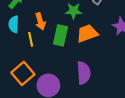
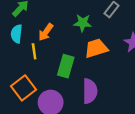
orange arrow: (40, 21) -> (46, 32), turned 49
green rectangle: (61, 35) -> (66, 66), moved

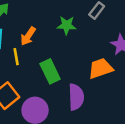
orange trapezoid: (96, 48) -> (101, 68), moved
green rectangle: (66, 66) -> (50, 71), turned -40

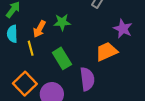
green star: (67, 25) -> (62, 22), moved

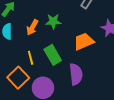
yellow line: (31, 48) -> (31, 58), moved
orange trapezoid: (107, 52) -> (84, 41), moved

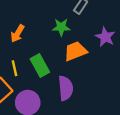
green star: (53, 21) -> (61, 27), moved

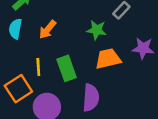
purple star: (105, 37) -> (143, 48), turned -30

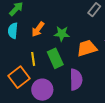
green star: (97, 30) -> (62, 34), moved

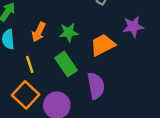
yellow line: (33, 59) -> (30, 64), moved

